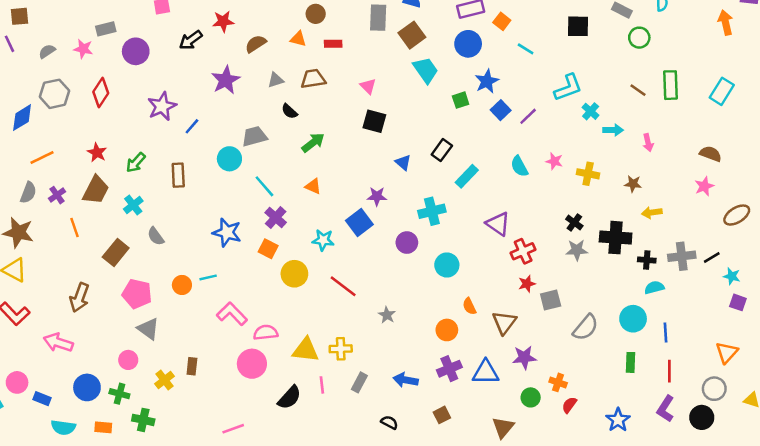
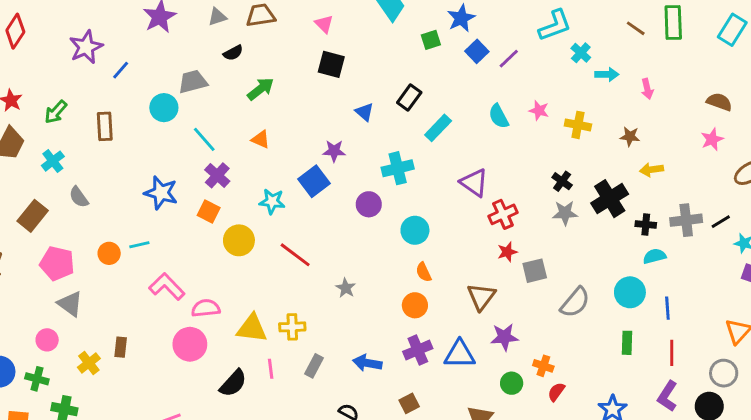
black semicircle: (289, 111) -> (233, 53), turned -70
black cross: (616, 238) -> (610, 199), turned -36
orange semicircle: (469, 306) -> (424, 272), moved

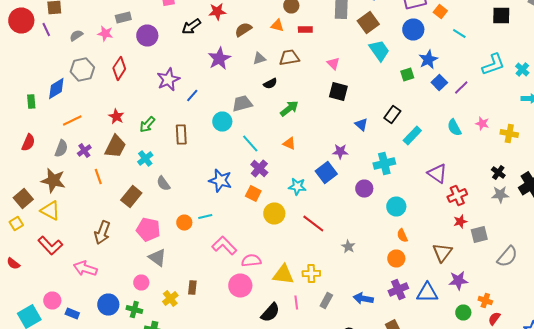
cyan cross: (581, 53) -> (522, 70), moved

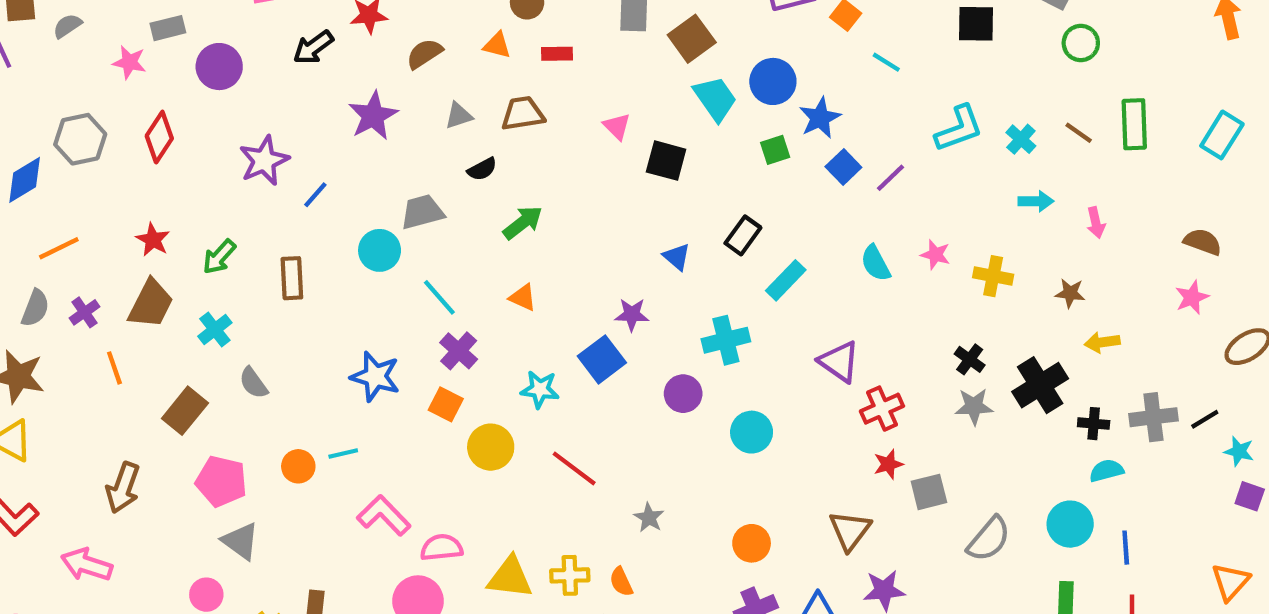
blue circle: (413, 30) -> (773, 81), moved
gray semicircle: (76, 36) -> (67, 26), moved
black square: (338, 92) -> (666, 161), moved
orange semicircle: (402, 236) -> (621, 582), moved

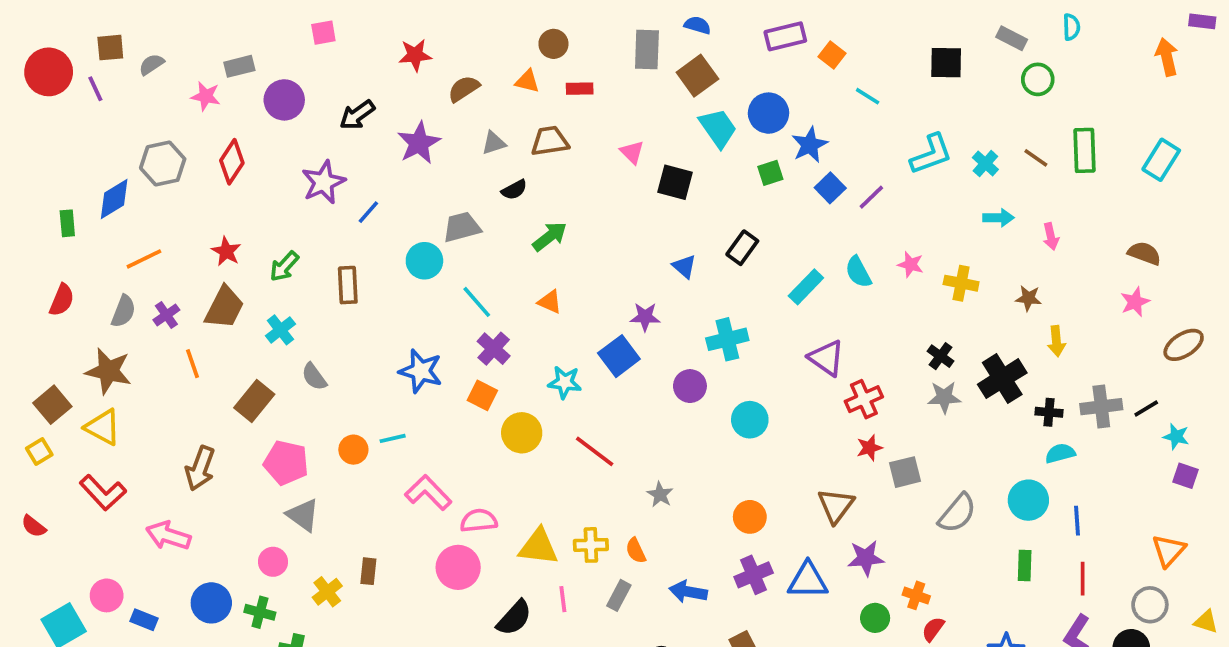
black arrow: (313, 47) -> (357, 115), moved
cyan rectangle: (786, 280) -> (806, 287), moved
yellow arrow: (1102, 342) -> (1056, 341), turned -88

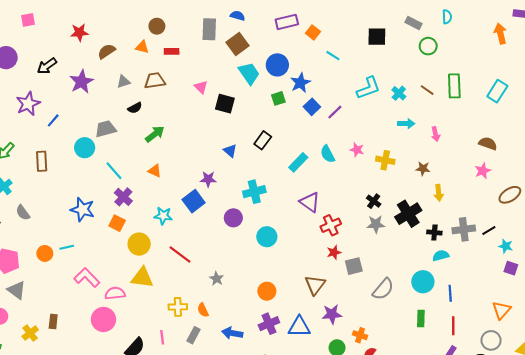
yellow triangle: (539, 547) -> (142, 278), moved

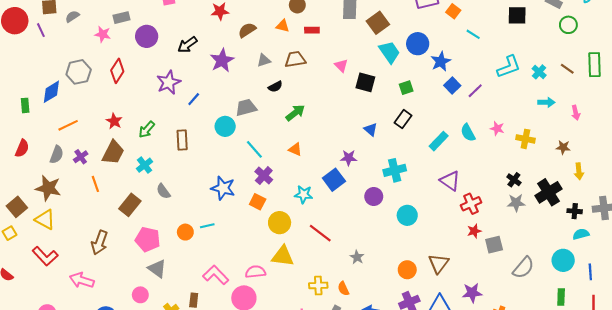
green square: (278, 98) -> (406, 88), moved
pink L-shape: (87, 278) -> (216, 275), moved
brown triangle: (315, 285) -> (439, 263), moved

